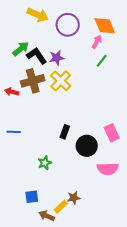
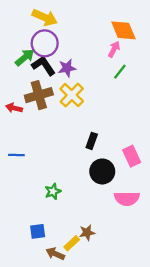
purple circle: (68, 25) -> (45, 43), moved
black rectangle: (65, 132) -> (92, 141), moved

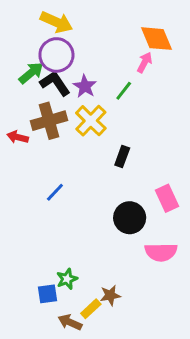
purple star: (67, 68) -> (85, 86), turned -30
green line: (120, 72) -> (124, 91), moved
black rectangle: (92, 141) -> (122, 156), moved
blue line: (16, 155) -> (55, 192), moved, turned -49
green star: (53, 191) -> (67, 279), moved

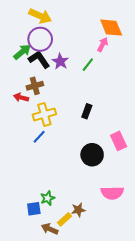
brown cross: (49, 121) -> (35, 86), size x0.7
yellow cross: (91, 121) -> (44, 114), moved, turned 30
red arrow: (18, 137) -> (21, 97), moved
pink semicircle: (161, 252) -> (112, 193), moved

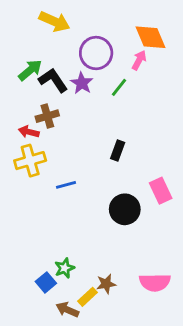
purple circle: (40, 39) -> (96, 53), moved
yellow cross: (44, 114) -> (30, 161), moved
blue line: (39, 137) -> (66, 185), moved, turned 32
pink semicircle: (112, 193) -> (155, 282), moved
blue square: (34, 209) -> (46, 282), turned -32

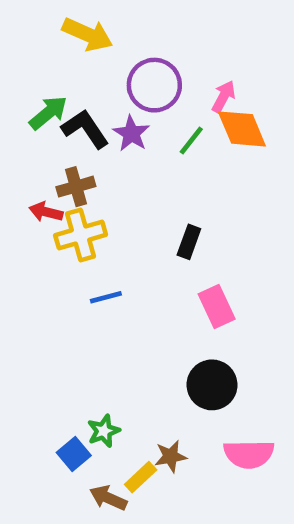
orange diamond: (151, 37) -> (242, 129), moved
yellow cross: (30, 161) -> (81, 235), moved
pink rectangle: (161, 191) -> (217, 306), moved
black circle: (125, 209) -> (212, 385), moved

